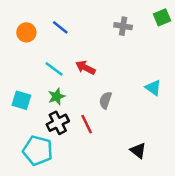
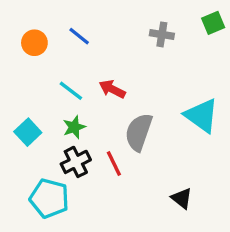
cyan triangle: (153, 88) -> (202, 116), size x1.6
cyan square: (21, 100) -> (28, 132), turned 30
gray semicircle: (105, 100) -> (139, 132), size x1.6

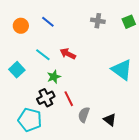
green square: (213, 23) -> (129, 22), moved
green star: (74, 127) -> (54, 77), moved
cyan square: (28, 132) -> (17, 70), moved
gray semicircle: (139, 132) -> (84, 115), moved, size x0.7

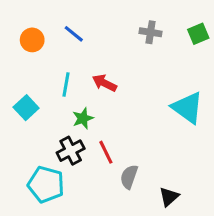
cyan line: (43, 55) -> (66, 85), turned 63
black triangle: (110, 120) -> (169, 197), moved, turned 40

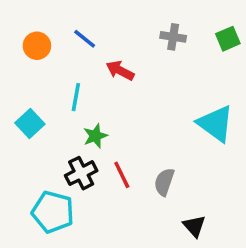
red arrow: (104, 83) -> (120, 70), moved
gray semicircle: (129, 177) -> (164, 182), moved
black triangle: (169, 197) -> (194, 226), turned -30

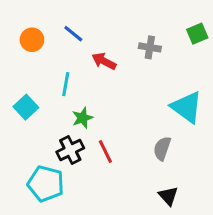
gray cross: (173, 37) -> (150, 47), moved
gray semicircle: (164, 182) -> (162, 148), moved

